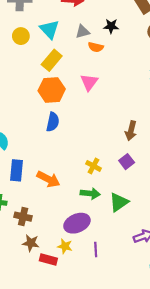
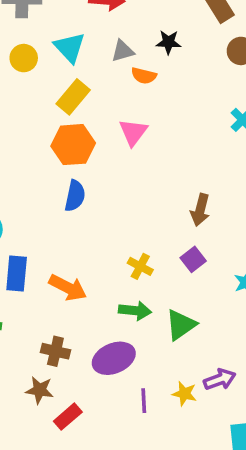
brown cross: (23, 217) -> (55, 351), moved
yellow star: (65, 246) -> (184, 394), moved
red rectangle: (48, 259) -> (68, 417), turned -56

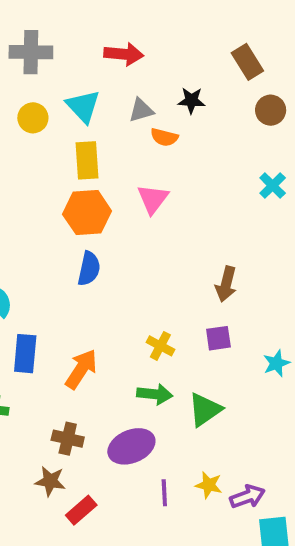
yellow rectangle: (73, 97) -> (87, 160), turned -44
purple square: (193, 259) -> (218, 338), turned 30
orange arrow: (68, 288) -> (81, 369), turned -84
purple arrow: (220, 379) -> (247, 497), moved

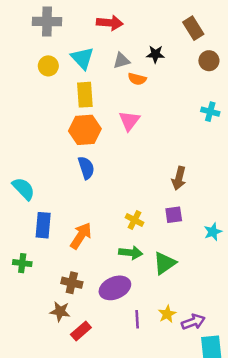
cyan cross: (273, 186) -> (210, 112), turned -30
blue semicircle: (89, 269) -> (86, 168), turned -30
yellow star: (209, 485) -> (167, 314), turned 30

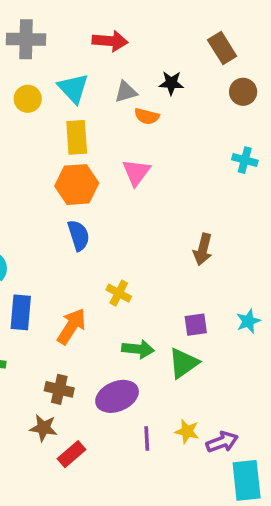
purple square: (174, 215) -> (196, 325), moved
yellow cross: (135, 220) -> (119, 293), moved
yellow star: (167, 314) -> (187, 431), turned -30

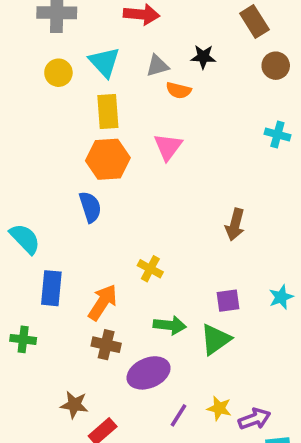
blue semicircle: (78, 235) -> (90, 207), moved
brown cross: (59, 389) -> (106, 345), moved
purple line: (147, 438) -> (179, 415), turned 35

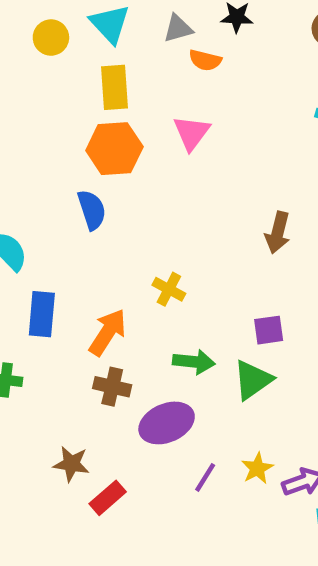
yellow star: (219, 408) -> (257, 468), turned 30

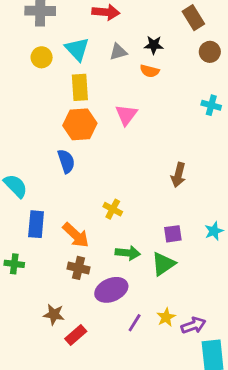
orange semicircle: (205, 60) -> (150, 71), moved
orange arrow: (108, 332) -> (76, 235), turned 100

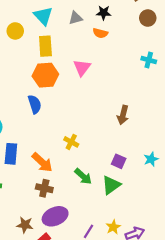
yellow circle: (42, 57) -> (15, 31), moved
purple square: (173, 234) -> (119, 161), turned 32
green arrow: (128, 253) -> (83, 176), turned 36
purple ellipse: (111, 290) -> (55, 216), moved

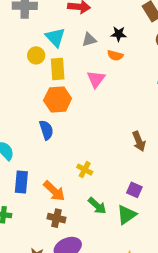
yellow circle: (15, 31) -> (36, 55), moved
pink triangle: (82, 68) -> (96, 79), moved
brown arrow: (123, 115) -> (139, 141), turned -36

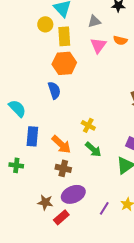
gray triangle: (89, 40) -> (94, 21), moved
orange semicircle: (115, 55) -> (120, 40), moved
green arrow: (97, 206) -> (93, 149), moved

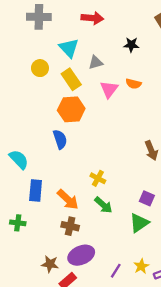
gray triangle: (94, 21) -> (96, 63), moved
yellow circle: (45, 24) -> (40, 68), moved
yellow rectangle: (64, 36) -> (71, 79), turned -30

